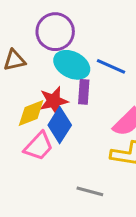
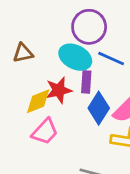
purple circle: (55, 32) -> (89, 27), moved
blue diamond: (60, 125) -> (99, 108), moved

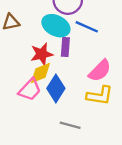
yellow diamond: (38, 101) -> (41, 73), moved
blue diamond: (99, 108) -> (56, 88), moved

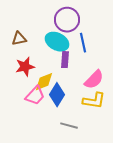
blue line: (87, 27) -> (83, 43), turned 54
red star: (42, 54) -> (25, 67), moved

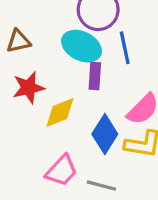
blue diamond: (57, 95) -> (105, 134), moved
pink trapezoid: (35, 96) -> (62, 171), moved

